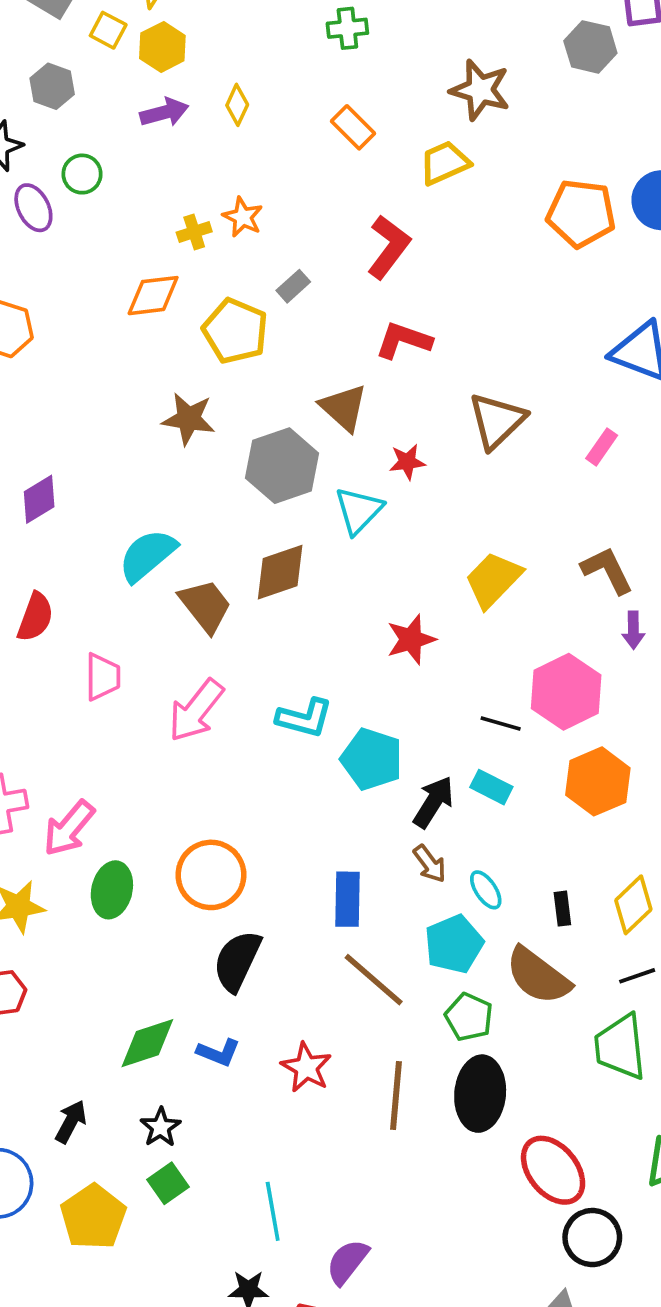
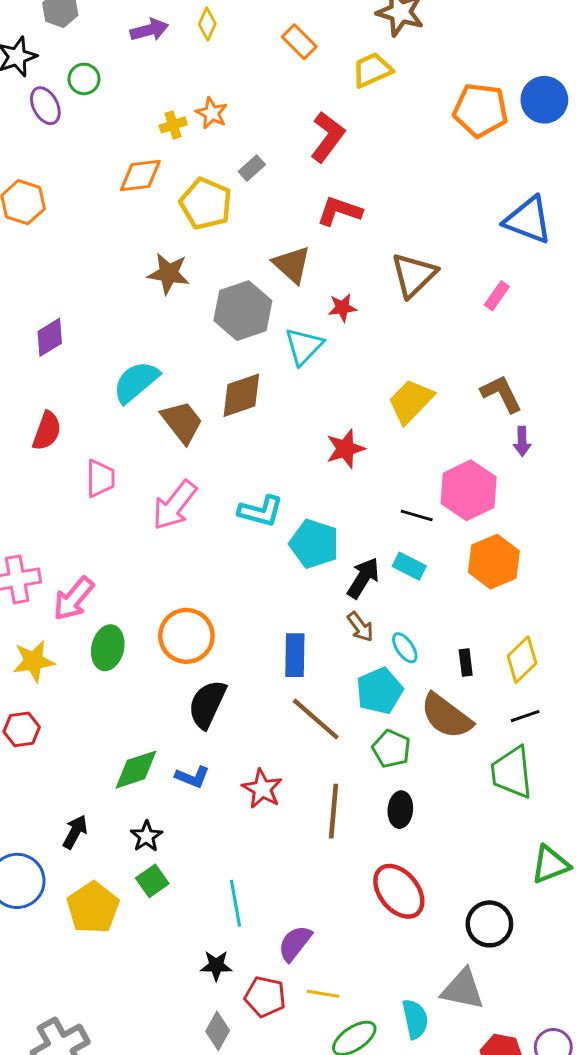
black ellipse: (480, 1094) -> (400, 810), size x0.6
red ellipse: (553, 1170) -> (399, 891), moved

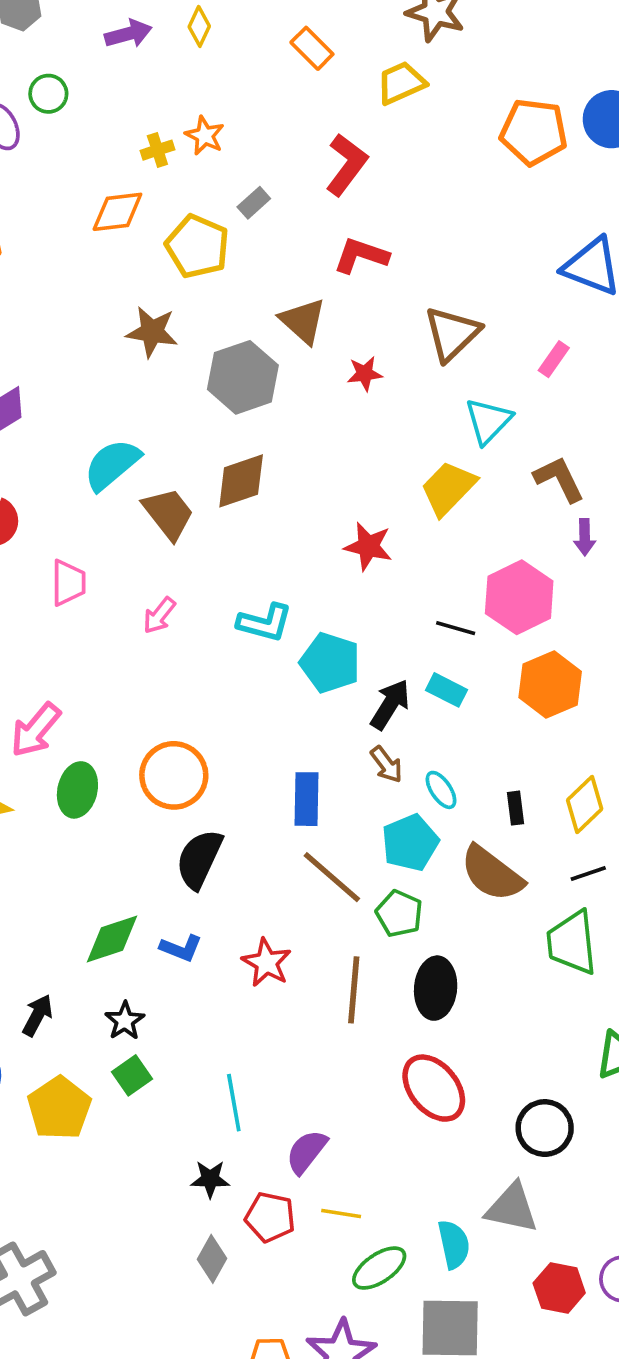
cyan triangle: (304, 346) -> (488, 421), moved
red star: (345, 449) -> (368, 546), turned 30
pink arrow: (175, 505) -> (159, 615), size x0.6
green pentagon: (391, 749) -> (399, 914), moved
black ellipse: (400, 810) -> (436, 988), size x1.4

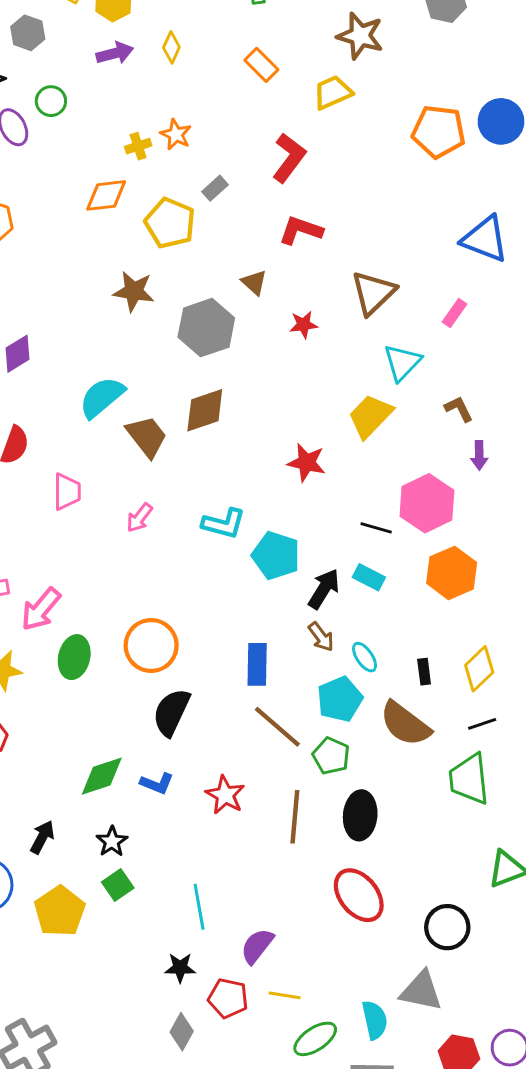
brown triangle: (303, 321) -> (254, 283), size x0.7
brown L-shape: (559, 479) -> (459, 409), size x0.7

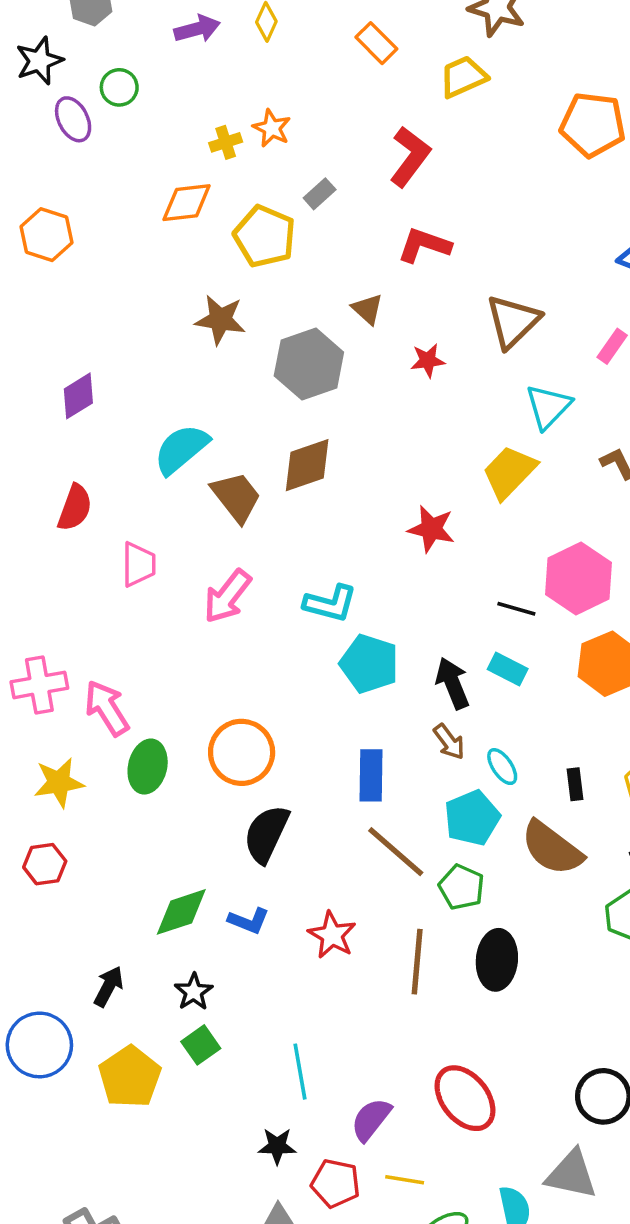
pink arrow: (140, 518) -> (227, 596), size x1.5
cyan pentagon: (276, 555) -> (369, 664), moved
black arrow: (324, 589) -> (453, 683), turned -54
pink arrow: (41, 609) -> (107, 708), turned 108
red ellipse: (359, 895) -> (465, 1098), moved

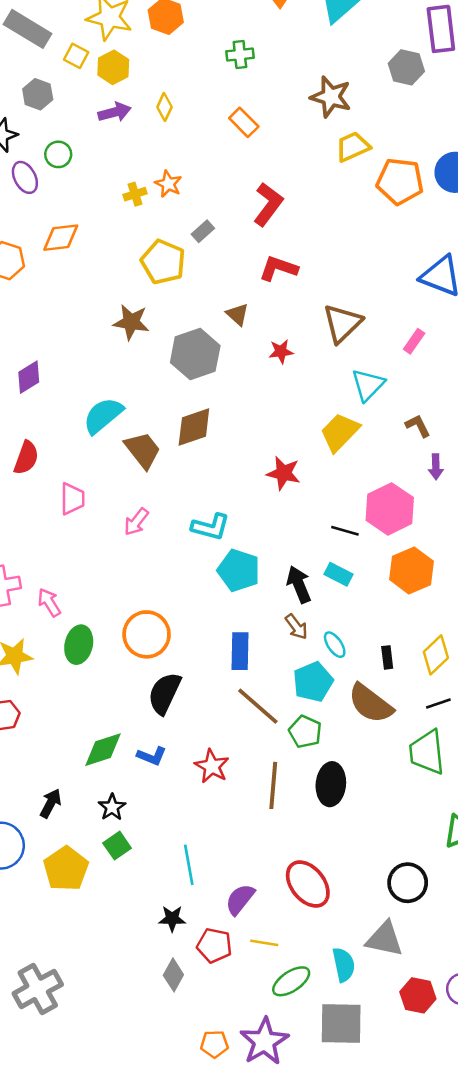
yellow trapezoid: (463, 77) -> (353, 147), moved
orange diamond: (187, 203) -> (61, 238), moved
pink arrow: (227, 596) -> (136, 522), size x0.7
pink arrow: (107, 708) -> (49, 602), size x0.7

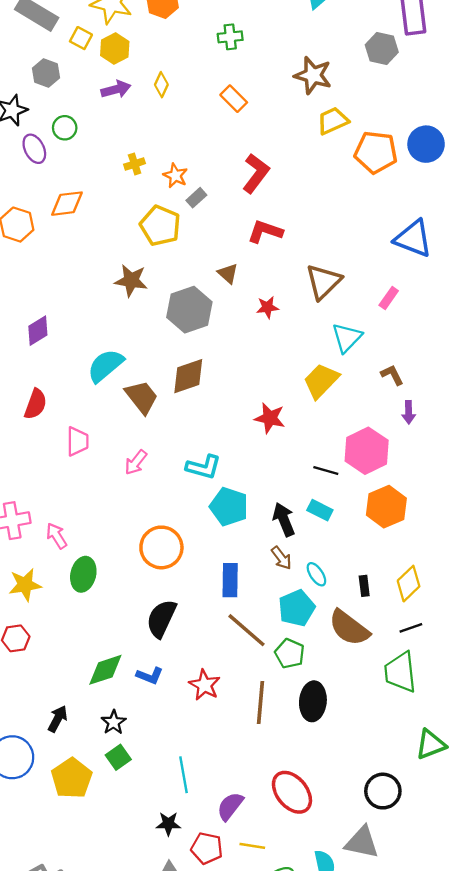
orange star: (168, 184) -> (175, 176), moved
orange circle: (147, 634) -> (161, 547), moved

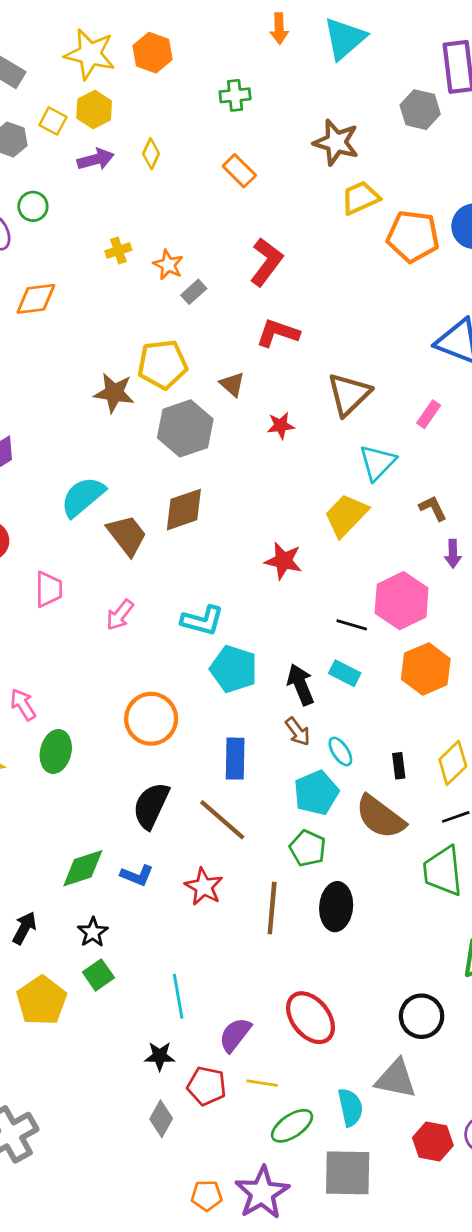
yellow square: (81, 38) -> (53, 121), moved
yellow pentagon: (160, 226) -> (162, 364), moved, turned -30
brown line: (246, 630) -> (222, 820), moved

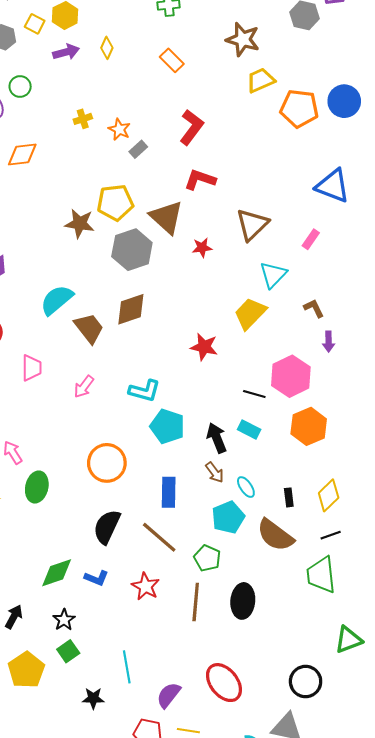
brown triangle: (232, 384) -> (166, 217), size x1.8
green pentagon: (308, 848) -> (207, 558), moved
black star: (160, 1056) -> (93, 698), moved

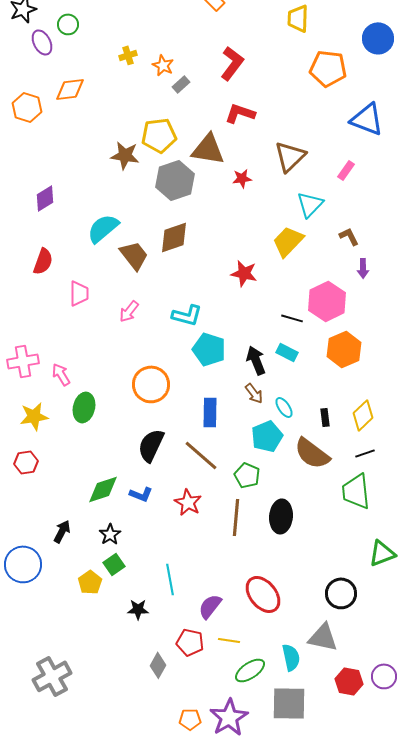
yellow trapezoid: (261, 80) -> (298, 18), turned -64
orange pentagon: (299, 108) -> (328, 68), moved
brown triangle: (166, 217) -> (208, 149), turned -33
yellow pentagon: (26, 670) -> (90, 582), moved, size x0.7

